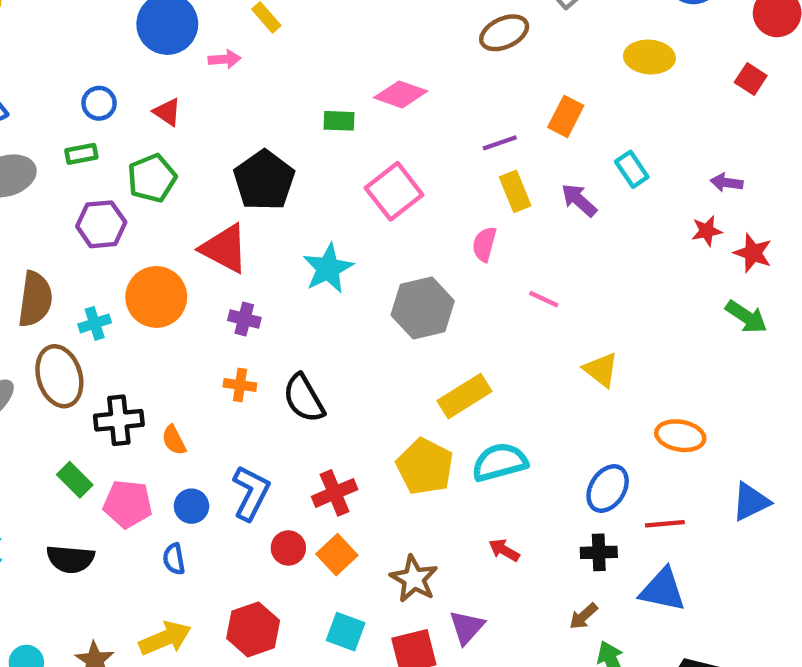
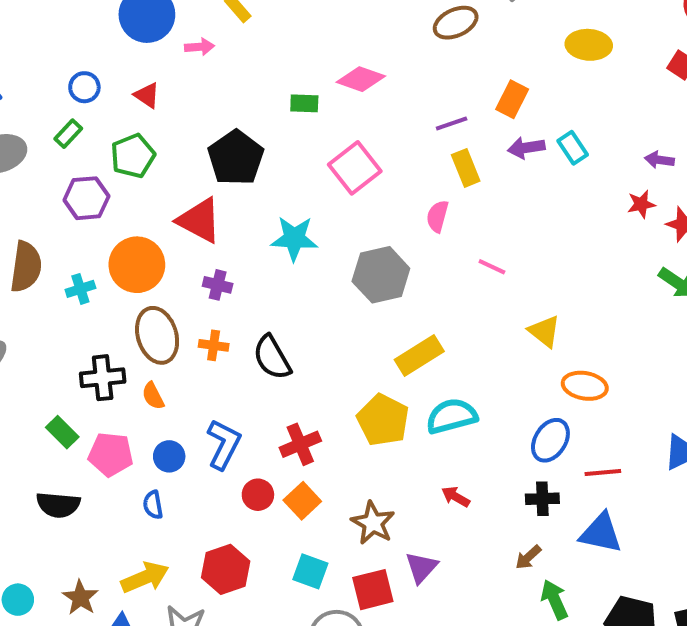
green rectangle: (81, 154) -> (68, 134), turned -36
purple arrow: (579, 200) -> (526, 148), moved, turned -51
cyan star: (328, 268) -> (294, 238), turned 30
brown ellipse: (59, 376) -> (157, 335), moved
orange ellipse: (680, 436) -> (585, 386), moved

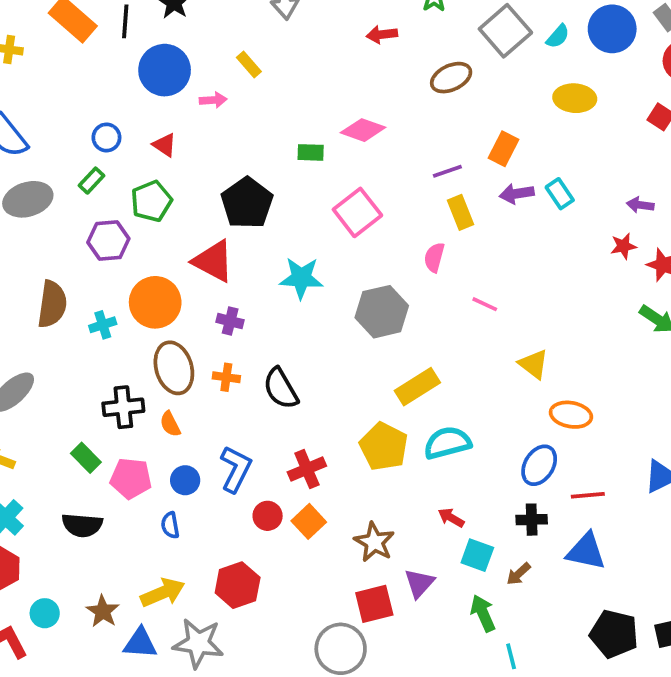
cyan square: (310, 571) -> (477, 555), moved
green arrow: (554, 600) -> (483, 613), moved

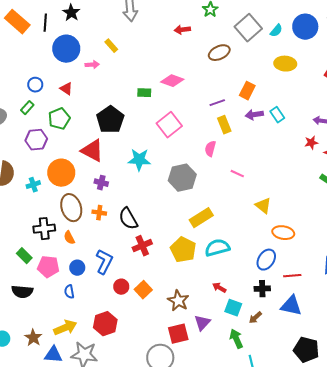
red cross: (307, 469) -> (142, 246), moved

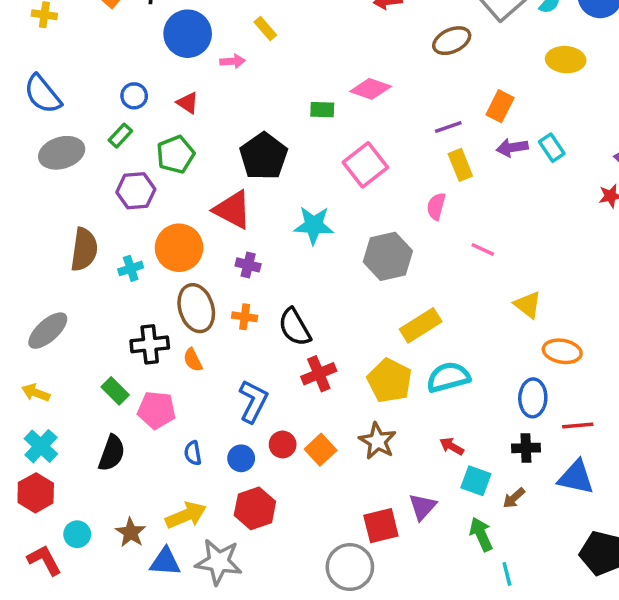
blue ellipse: (266, 260) -> (533, 398), turned -30
blue circle: (77, 268) -> (241, 458), moved
black semicircle: (22, 292) -> (112, 453), turned -75
brown star: (178, 301) -> (377, 441), moved

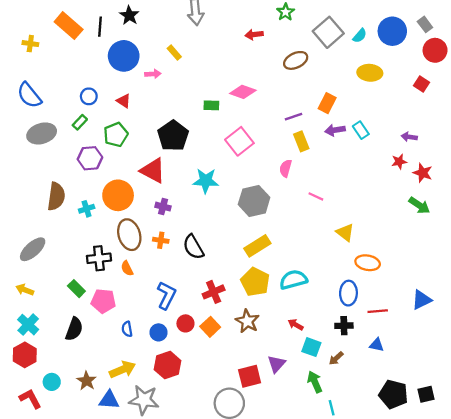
yellow rectangle: (421, 325) -> (257, 246), moved
red cross: (319, 374) -> (214, 292), moved
blue triangle: (576, 477) -> (377, 345), size x0.6

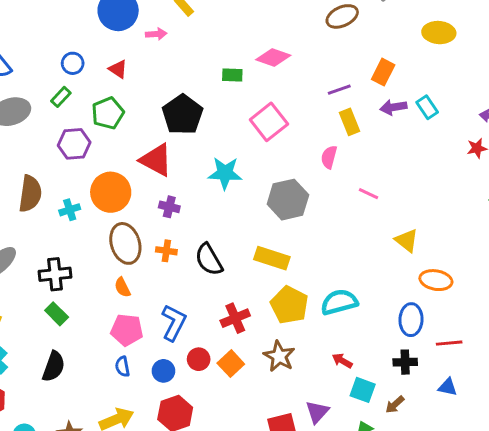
yellow rectangle: (257, 246) -> (272, 258), moved, turned 50
black cross: (99, 258) -> (55, 274), moved
pink pentagon: (103, 301) -> (127, 330), moved

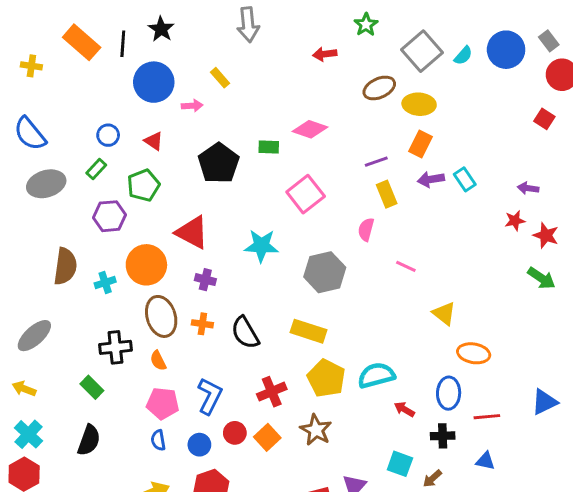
yellow ellipse: (439, 33) -> (419, 104), moved
black pentagon: (182, 115) -> (219, 163), moved
black cross: (55, 274) -> (115, 347), moved
red arrow: (342, 361) -> (404, 409), moved

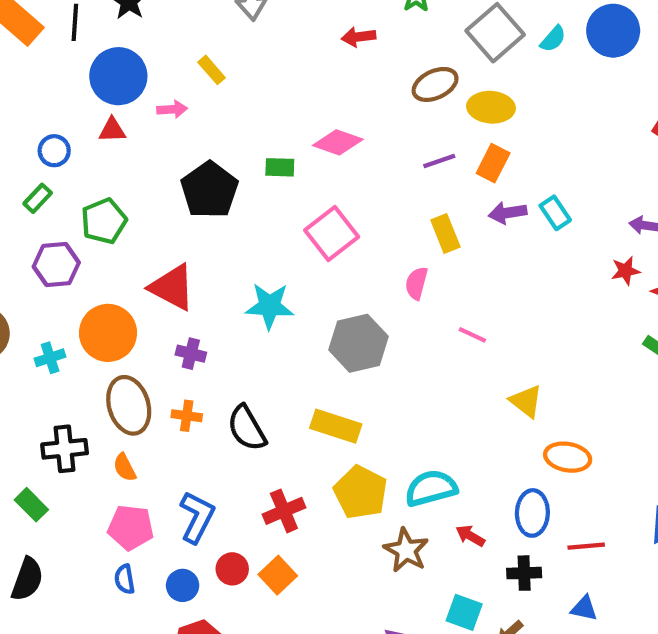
red triangle: (154, 141) -> (112, 130), moved, turned -36
purple line: (376, 162) -> (439, 161), moved
brown star: (316, 430) -> (406, 550), moved

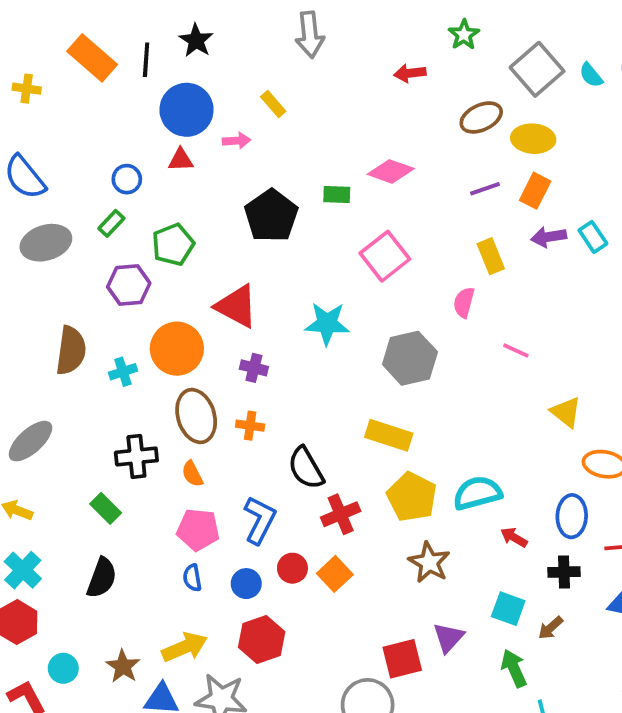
cyan semicircle: (553, 39) -> (591, 75), turned 100
black semicircle: (247, 428) -> (306, 468), moved
brown star: (406, 550) -> (429, 562), moved

